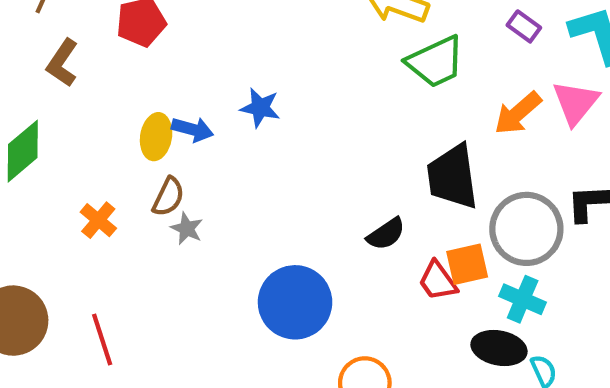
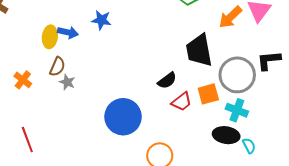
red trapezoid: (438, 281) -> (182, 102), moved, turned -90

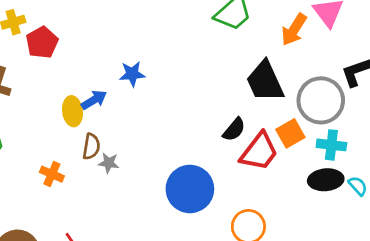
blue arrow: (68, 32) -> (94, 100), turned -30
red trapezoid: (182, 102) -> (259, 152), size x1.5

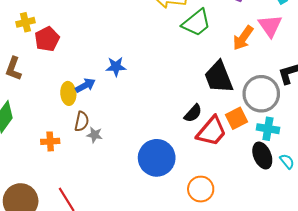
orange cross: (52, 174) -> (50, 141), turned -30
black ellipse: (326, 180) -> (262, 155), turned 70

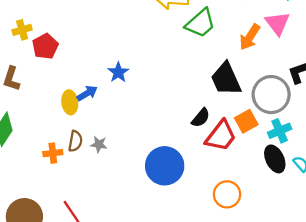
blue star: (116, 67) -> (118, 72), turned -30
brown semicircle: (82, 121) -> (75, 141), moved
cyan cross: (268, 129) -> (280, 131), turned -30
orange circle: (201, 189) -> (227, 194), moved

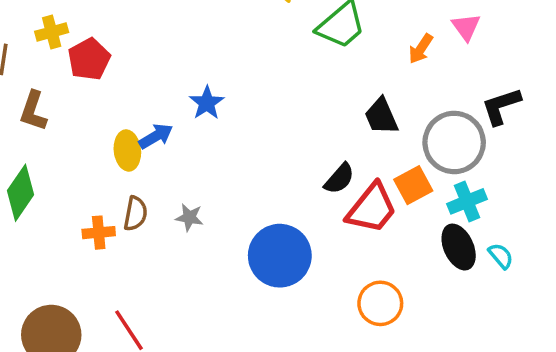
pink triangle: (277, 23) -> (466, 27), size x0.7
orange arrow: (250, 37) -> (421, 49), size x0.7
black trapezoid: (226, 79) -> (381, 116), size x0.7
gray star: (99, 144) -> (189, 217), moved

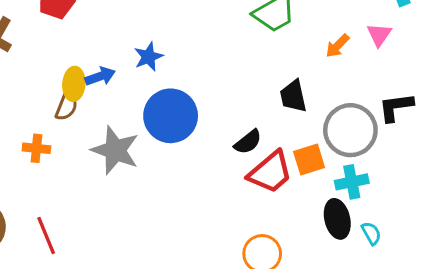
brown semicircle: (135, 214) -> (66, 106), moved
gray star: (189, 217) -> (115, 150), size x2.0
blue circle: (280, 256) -> (171, 116), moved

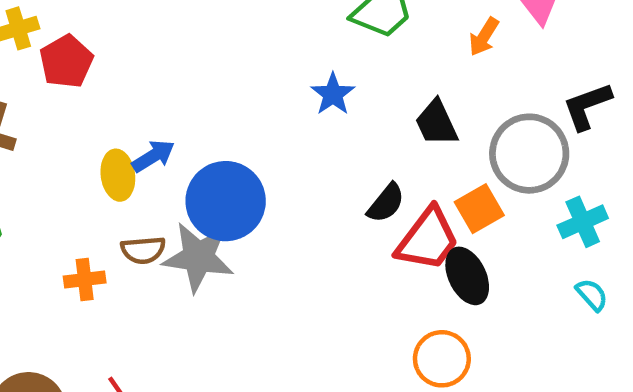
blue star: (148, 57) -> (333, 94), moved
brown semicircle: (66, 106) -> (143, 250), moved, turned 76
blue circle: (171, 116) -> (226, 201), moved
cyan cross: (352, 182) -> (583, 222), moved
black ellipse: (337, 219) -> (467, 276), moved

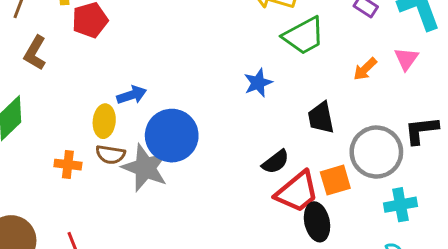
yellow ellipse: (118, 175) -> (104, 121), moved

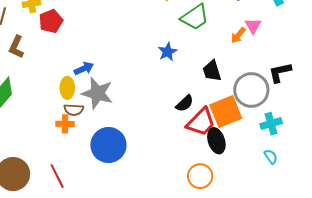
pink triangle: (406, 59) -> (253, 26), moved
blue circle: (172, 136) -> (108, 145), moved
orange cross: (68, 165) -> (65, 124), moved
gray star: (145, 168) -> (97, 93), moved
orange square: (335, 180) -> (226, 112), size x1.5

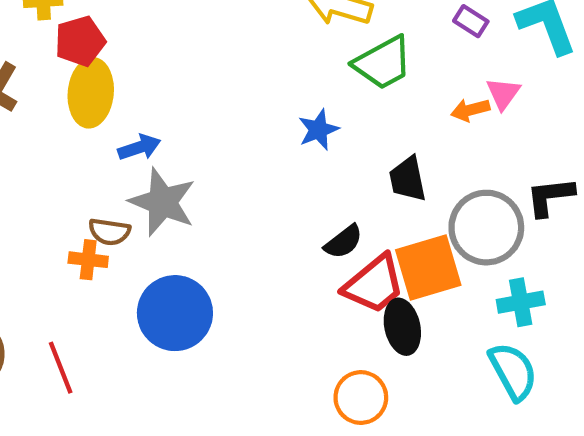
orange arrow: (238, 35) -> (470, 110), turned 30
yellow ellipse: (67, 88) -> (91, 93), moved, size x1.4
cyan semicircle: (271, 157) -> (513, 371), size x1.8

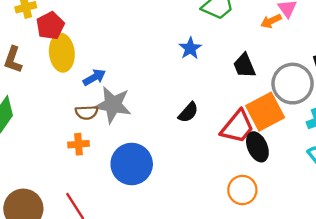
brown semicircle: (109, 232) -> (87, 113), moved
black semicircle: (343, 242) -> (188, 112), moved

